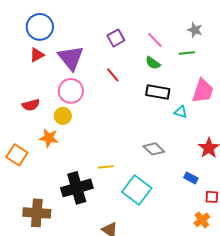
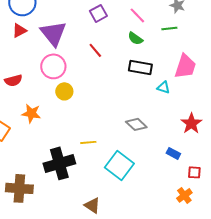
yellow circle: (63, 116) -> (64, 91), moved

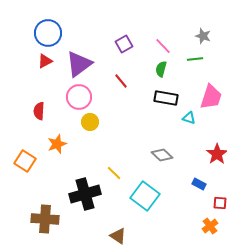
purple triangle: (53, 33) -> (79, 64), turned 32
green semicircle: (135, 38) -> (161, 69), turned 70
red semicircle: (13, 80) -> (39, 111), turned 108
orange star: (31, 113) -> (57, 144), turned -30
yellow line: (88, 142) -> (114, 173), turned 49

